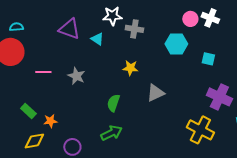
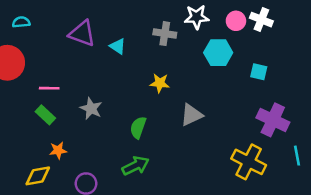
white star: (112, 16) -> (197, 17), moved
cyan semicircle: (16, 27) -> (21, 22), moved
gray star: (76, 76) -> (91, 109), moved
green rectangle: (28, 111) -> (45, 115), moved

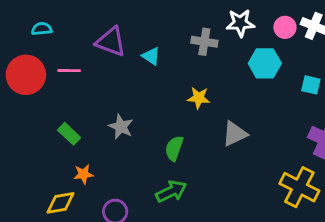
pink line: (49, 88) -> (69, 71), moved

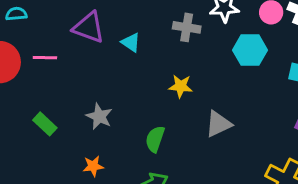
orange star: (83, 174) -> (93, 166), moved

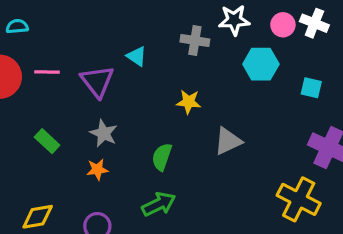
purple triangle: (89, 27) -> (97, 81), moved, turned 32
orange star: (93, 166) -> (97, 169), moved

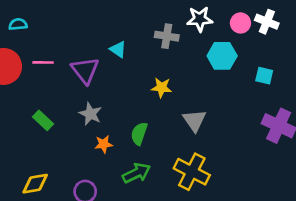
gray triangle: (228, 141) -> (194, 120), turned -40
orange star: (97, 169) -> (104, 144), moved
yellow cross: (299, 199) -> (192, 172), moved

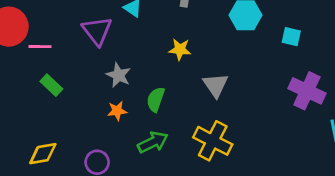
pink line: (43, 62) -> (40, 47), moved
gray star: (90, 114) -> (119, 75), moved

